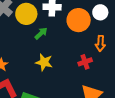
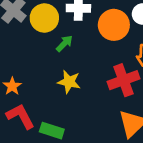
red cross: (85, 62) -> (123, 80), size x1.6

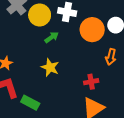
red cross: (123, 80) -> (91, 82), moved, size x0.6

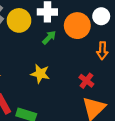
green arrow: (52, 37) -> (49, 37), moved
red cross: (91, 82) -> (86, 81), turned -32

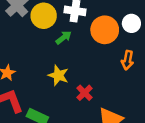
green arrow: (49, 37) -> (64, 38), moved
red cross: (86, 81) -> (85, 93), moved

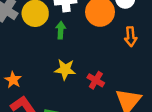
green arrow: (64, 38) -> (61, 30), turned -35

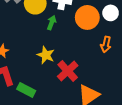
red cross: (96, 80) -> (68, 71), size x1.5

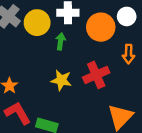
red cross: (68, 71) -> (96, 75), moved, turned 30

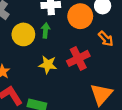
yellow circle: (37, 23) -> (23, 34), moved
orange arrow: (129, 54) -> (106, 39), turned -42

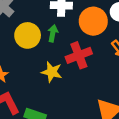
red cross: (78, 58) -> (79, 55), moved

